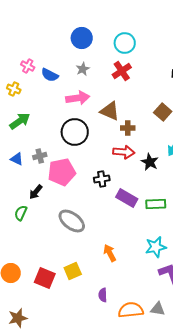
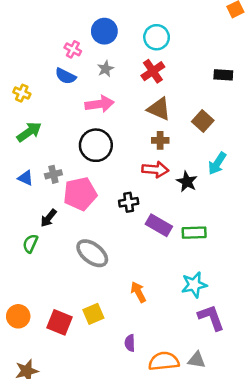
pink cross: (28, 66) -> (73, 49), moved
brown triangle: (110, 111) -> (159, 109), moved

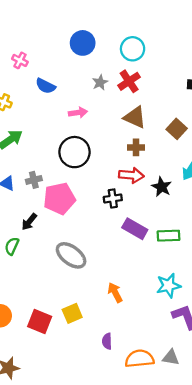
pink cross: (73, 49) -> (20, 60), moved
gray star: (106, 69) -> (100, 82), moved
pink arrow: (99, 104) -> (78, 113), size x0.7
black cross: (129, 202) -> (113, 199), moved

